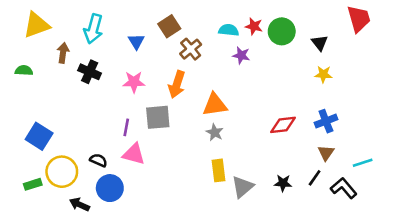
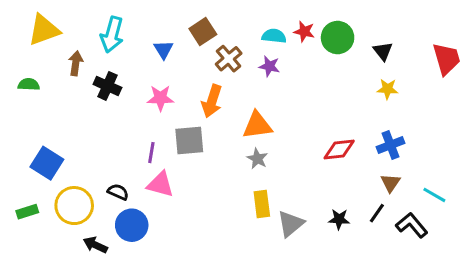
red trapezoid: (359, 19) -> (447, 59), moved
purple star: (241, 55) -> (269, 66), moved
cyan line: (363, 163) -> (434, 195), turned 48
green rectangle: (33, 184) -> (27, 212), moved

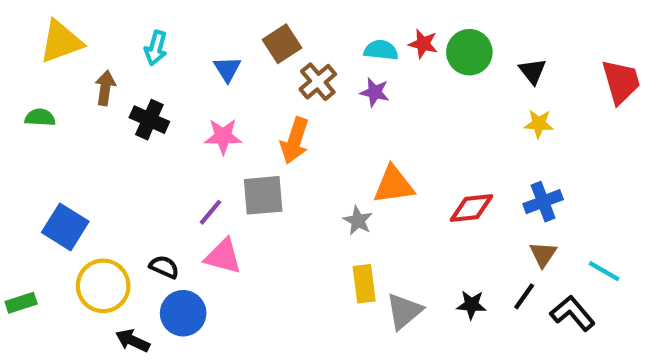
cyan arrow: (112, 34) -> (156, 48), size x0.7
orange triangle: (257, 125) -> (394, 185), moved
purple line: (151, 153) -> (210, 212), turned 30
green rectangle: (27, 212) -> (21, 303), moved

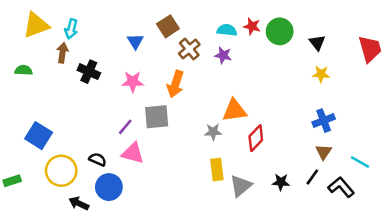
cyan arrow: (156, 48) -> (71, 29), moved
red diamond: (471, 208) -> (256, 138), moved, turned -40
gray star: (358, 221) -> (213, 132), turned -30

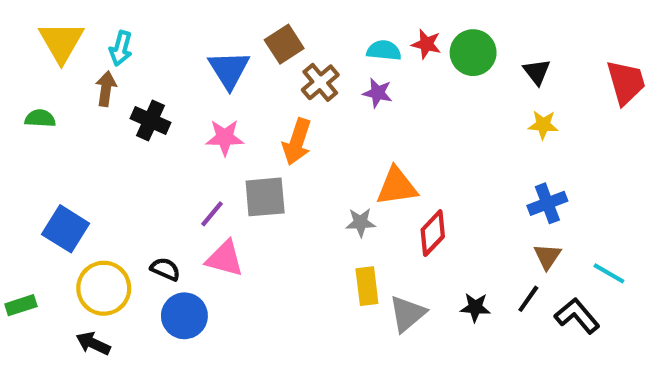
yellow triangle: (36, 25) -> (61, 42), turned -40
blue triangle: (135, 41) -> (229, 70), size x1.5
black arrow: (79, 203) -> (93, 343), moved

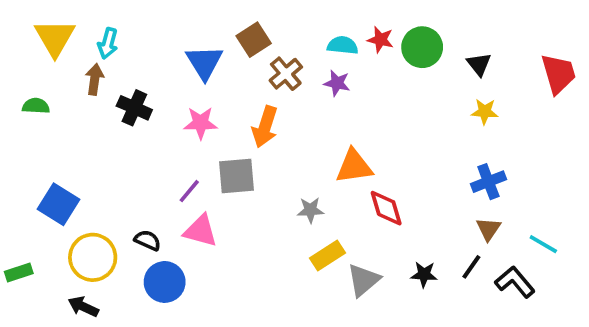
gray star: (361, 222) -> (310, 210), moved
red diamond: (433, 233) -> (386, 208), turned -60
yellow rectangle: (367, 286) -> (327, 255), turned 64

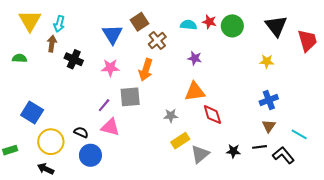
black triangle: (479, 64) -> (276, 26), moved, size x1.6
purple star: (337, 83) -> (195, 58), moved
black line: (471, 267) -> (259, 147), turned 48

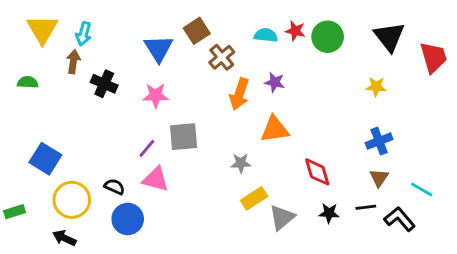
orange arrow: (146, 70) -> (239, 94), moved
red diamond: (212, 115) -> (317, 172), moved

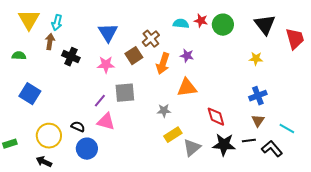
brown square: (197, 31) -> (134, 56), moved
blue square: (45, 159) -> (30, 94), moved
black star: (329, 213) -> (224, 145), size x1.6

